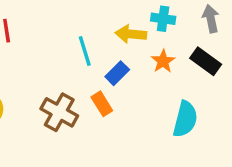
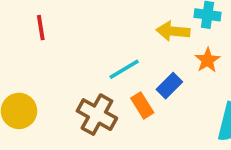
cyan line: (85, 51) -> (124, 69), moved, turned 76
blue rectangle: (117, 73) -> (169, 86), moved

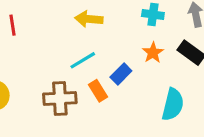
yellow arrow: (173, 31) -> (89, 19), moved
brown cross: (97, 115) -> (60, 98), turned -32

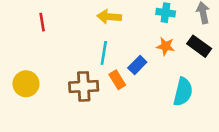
orange star: (153, 53) -> (166, 46), turned -30
cyan line: (83, 60) -> (104, 53), turned -50

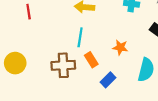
orange star: (166, 46) -> (120, 47), moved
blue rectangle: (137, 65) -> (108, 80), moved

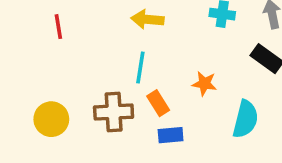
yellow circle: (15, 63) -> (51, 119), moved
blue rectangle: (108, 80) -> (171, 135), moved, turned 40

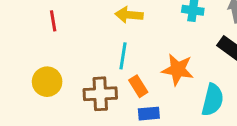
orange star: (204, 84) -> (178, 70), size x1.5
yellow circle: (51, 119) -> (47, 82), moved

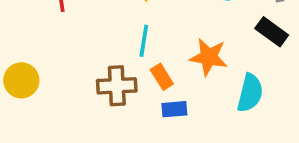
yellow circle: (47, 82) -> (21, 80), moved

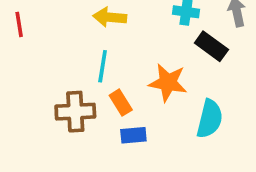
black rectangle: (272, 32) -> (211, 46), moved

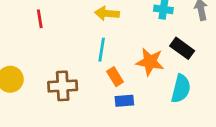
black rectangle: (211, 46) -> (182, 48), moved
brown cross: (75, 112) -> (63, 86), moved

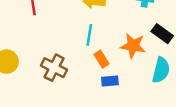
brown cross: (63, 86) -> (54, 68), turned 30

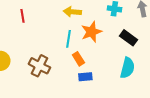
orange star: (133, 46) -> (91, 32), moved, turned -30

